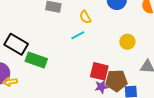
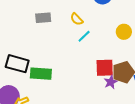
cyan line: (78, 35) -> (84, 36), moved

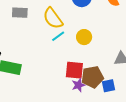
yellow semicircle: (77, 19) -> (53, 18), size x1.6
yellow circle: (124, 32) -> (84, 37), moved

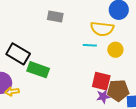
yellow semicircle: (53, 18) -> (102, 29), moved, turned -55
cyan line: (58, 36) -> (90, 45), turned 32

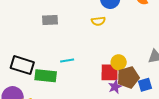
yellow semicircle: (102, 29) -> (98, 21), size x0.6
cyan line: (90, 45) -> (67, 61), moved
yellow circle: (115, 50) -> (119, 62), moved

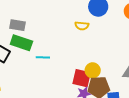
gray rectangle: (50, 20) -> (17, 25), moved
green rectangle: (46, 76) -> (21, 43), moved

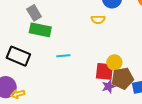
gray rectangle: (17, 25) -> (34, 13), moved, turned 56
green rectangle: (21, 43) -> (40, 30), moved

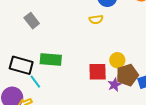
green rectangle: (40, 30) -> (51, 60), moved
cyan line: (63, 56) -> (35, 82), moved, turned 64
red square: (104, 71) -> (98, 72), moved

